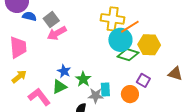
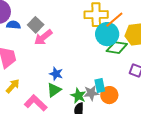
green star: (83, 79) -> (78, 96), moved
orange circle: (130, 94) -> (109, 95), moved

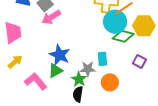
blue star: (56, 74) -> (60, 55), size x1.5
cyan rectangle: (100, 86) -> (102, 59), moved
gray star: (91, 93) -> (88, 69), moved

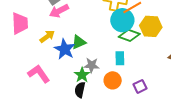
cyan rectangle: (102, 59) -> (120, 58), moved
purple square: (139, 61) -> (140, 86), moved, turned 32
yellow arrow: (15, 62) -> (47, 37), moved
green triangle: (56, 71) -> (79, 42), moved

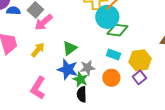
yellow hexagon: (151, 26) -> (140, 60), moved
blue star: (65, 49) -> (68, 69), moved
cyan rectangle: (120, 58) -> (113, 54), turned -56
pink L-shape: (39, 74) -> (38, 88), turned -100

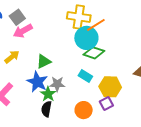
orange circle: (111, 78) -> (84, 110), moved

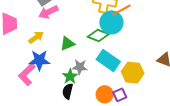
green diamond: (94, 53) -> (98, 35), moved
cyan rectangle: (85, 76) -> (108, 60), size x1.6
blue star: (37, 82) -> (39, 60), moved, turned -30
purple square: (106, 104) -> (120, 95), moved

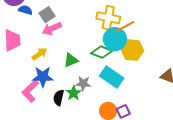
yellow hexagon: (133, 73) -> (132, 50), moved
black semicircle: (68, 91) -> (59, 98), moved

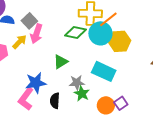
pink arrow: (52, 29) -> (36, 34), turned -36
green diamond: (102, 52) -> (75, 33), moved
yellow arrow: (39, 54) -> (20, 42), moved
green star: (74, 93) -> (82, 94), moved

